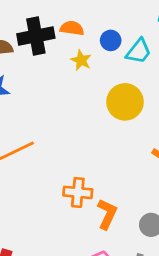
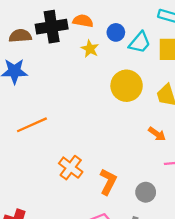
orange cross: (78, 192) -> (71, 168), moved, turned 30

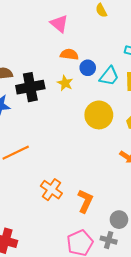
orange semicircle: (83, 21) -> (69, 54), moved
black cross: (52, 27) -> (30, 87), moved
gray circle: (146, 192) -> (119, 220), moved

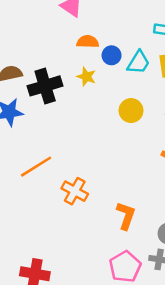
yellow circle: (99, 115) -> (131, 111), size x0.7
orange cross: (51, 190) -> (75, 191), moved

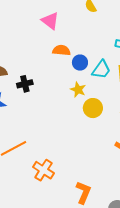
yellow star: (86, 77) -> (78, 90), moved
black cross: (45, 86) -> (25, 84), size x0.6

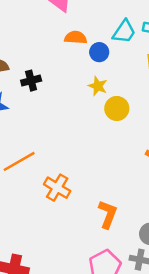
cyan trapezoid: (101, 70) -> (124, 32), moved

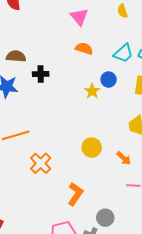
blue circle: (99, 52) -> (109, 80), moved
yellow circle: (117, 108) -> (92, 148), moved

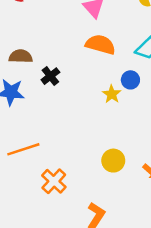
orange semicircle: (84, 49) -> (100, 45), size x1.4
black cross: (41, 74) -> (50, 76), turned -35

